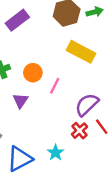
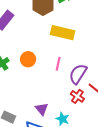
pink line: (55, 86) -> (58, 64), moved
purple triangle: (20, 101) -> (42, 109), moved

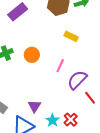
yellow rectangle: (63, 33) -> (71, 36), size x0.6
red cross: (77, 96) -> (71, 120), moved

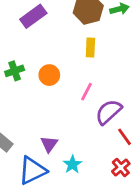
yellow rectangle: (71, 36) -> (90, 47), moved, turned 64
red cross: (71, 120) -> (121, 167), moved

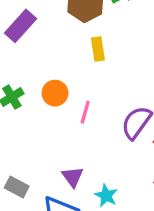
pink line: (87, 92) -> (85, 112), moved

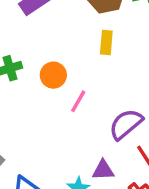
purple triangle: (73, 177) -> (103, 170), moved, turned 50

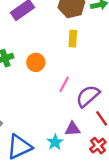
pink line: (78, 101) -> (64, 84), moved

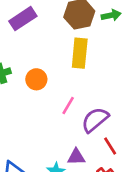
yellow rectangle: (73, 39) -> (80, 53), size x1.5

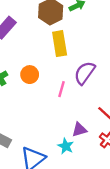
purple semicircle: (95, 120) -> (85, 73), moved

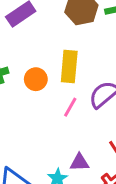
yellow rectangle: (60, 44) -> (69, 67), moved

